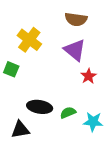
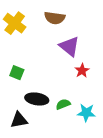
brown semicircle: (76, 19) -> (55, 18), moved
yellow cross: (29, 40) -> (15, 23), moved
green square: (11, 69) -> (17, 73), moved

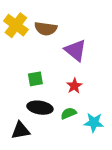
brown semicircle: (55, 18) -> (46, 29), moved
red star: (82, 71) -> (74, 86), moved
green square: (17, 73) -> (35, 79), moved, turned -32

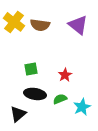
purple triangle: (75, 50) -> (78, 25), moved
cyan star: (94, 122) -> (82, 107), turned -30
black triangle: (21, 130) -> (18, 114), turned -30

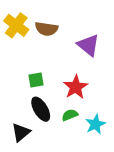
purple triangle: (78, 25) -> (88, 45), moved
red star: (65, 75) -> (76, 87), size x1.5
black ellipse: (35, 94) -> (41, 109), turned 50

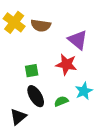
red star: (76, 87) -> (66, 64), moved, turned -30
cyan star: (95, 124) -> (84, 91), moved

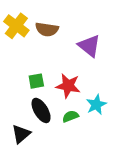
red star: (66, 64) -> (68, 86), moved

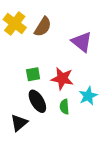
brown semicircle: (47, 29) -> (43, 27), turned -66
green semicircle: (70, 116) -> (64, 107), turned -72

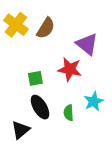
red star: (62, 79) -> (70, 69), moved

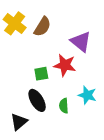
green square: (35, 78) -> (41, 74), moved
cyan star: (94, 101) -> (87, 95), turned -30

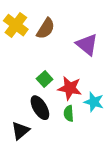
red star: (65, 65) -> (70, 88), moved
green square: (41, 74) -> (45, 79), turned -32

